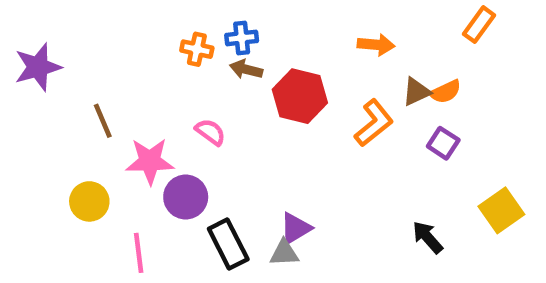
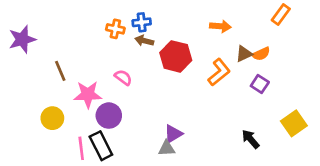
black rectangle: (228, 244) -> (101, 146), moved

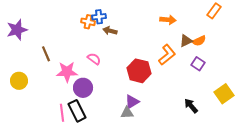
blue cross: (142, 22) -> (99, 17), moved
red hexagon: (176, 56) -> (139, 71), moved
yellow circle: (52, 118) -> (19, 81), moved

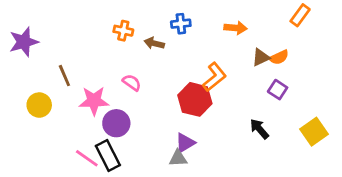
blue cross: (99, 17) -> (181, 24), moved
orange L-shape: (167, 55) -> (214, 77), moved
yellow circle: (19, 81) -> (39, 105), moved
black arrow: (191, 106) -> (259, 129), moved
pink line: (62, 113) -> (87, 158), turned -48

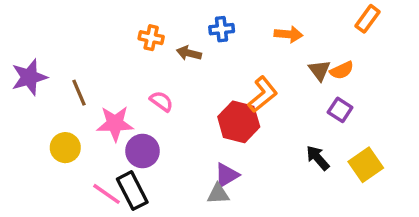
purple star: (24, 42) -> (29, 77), moved
brown triangle: (261, 57) -> (319, 70), turned -42
yellow circle: (39, 105) -> (65, 148), moved
yellow square: (314, 132) -> (366, 165), moved

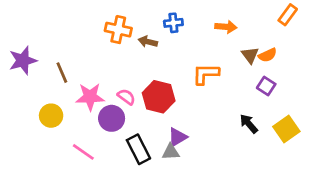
orange cross: (151, 38) -> (118, 30), size x1.4
orange L-shape: (263, 94) -> (206, 74), turned -140
pink semicircle: (161, 101) -> (126, 97), moved
red hexagon: (239, 122) -> (159, 97), moved
black rectangle: (132, 191) -> (138, 149), moved

